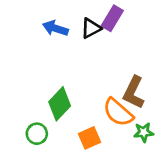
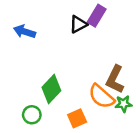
blue arrow: (55, 28) -> (24, 32), moved
green star: (144, 132) -> (124, 104), moved

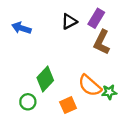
purple rectangle: (97, 16) -> (96, 18), moved
brown L-shape: (115, 79) -> (102, 42), moved

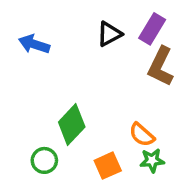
orange semicircle: (90, 86) -> (142, 135), size x0.7
green star: (109, 92) -> (152, 160), moved

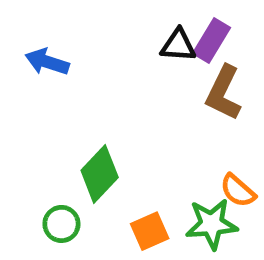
black triangle: (109, 34) -> (178, 45), moved, turned 32
orange semicircle: (142, 135) -> (238, 191), moved
green star: (152, 160) -> (212, 224), size x1.5

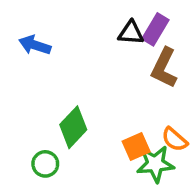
orange square: (150, 231) -> (136, 146), moved

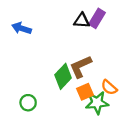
brown L-shape: (164, 68) -> (81, 67), moved, turned 40
green diamond: (73, 127) -> (63, 76), moved

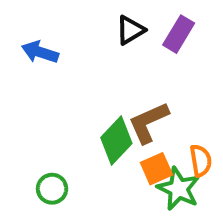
black triangle: (82, 21) -> (130, 30), moved, turned -35
orange semicircle: (109, 87) -> (201, 161), turned -140
green star: (97, 103) -> (179, 189), turned 30

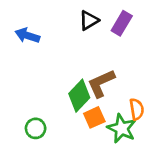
orange square: (156, 169) -> (94, 117), moved

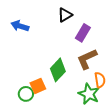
purple rectangle: (122, 23) -> (83, 33), moved
brown L-shape: (101, 83) -> (87, 59), moved
orange square: (94, 117) -> (38, 86), moved

